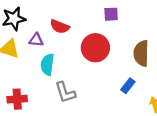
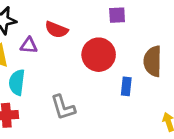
cyan semicircle: (47, 65) -> (17, 82), moved
blue rectangle: (128, 86) -> (126, 86), moved, turned -32

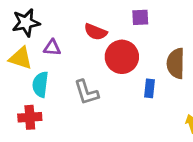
red semicircle: (56, 30) -> (96, 32), moved
gray L-shape: (63, 107) -> (86, 92), moved

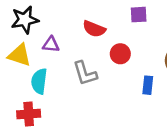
red circle: (122, 57) -> (120, 54), size x0.6
gray L-shape: (86, 92) -> (85, 73), moved

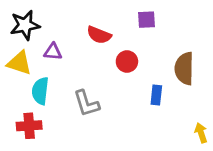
gray L-shape: (85, 73) -> (86, 103), moved

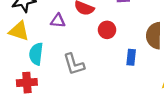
purple triangle: (53, 52) -> (58, 21), moved

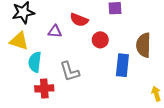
blue rectangle: (131, 57) -> (122, 65), size x1.5
red cross: (27, 83) -> (44, 88), moved

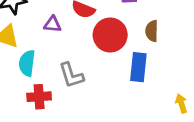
red circle: (100, 40) -> (110, 35), size x1.6
brown semicircle: (143, 45) -> (152, 31), moved, size x0.7

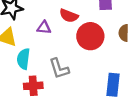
blue rectangle: (138, 67) -> (113, 85), moved

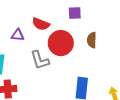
gray L-shape: (59, 69) -> (40, 60), moved

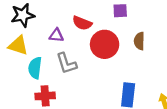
gray L-shape: (40, 60) -> (66, 63), moved

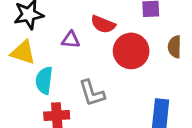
gray L-shape: (66, 63) -> (92, 93), moved

